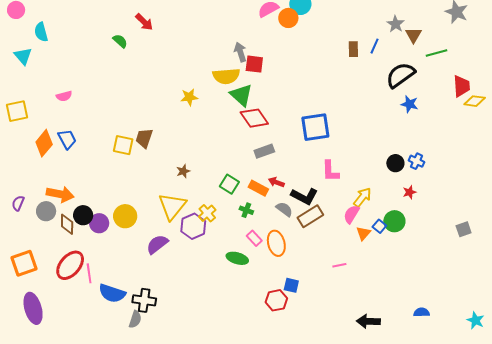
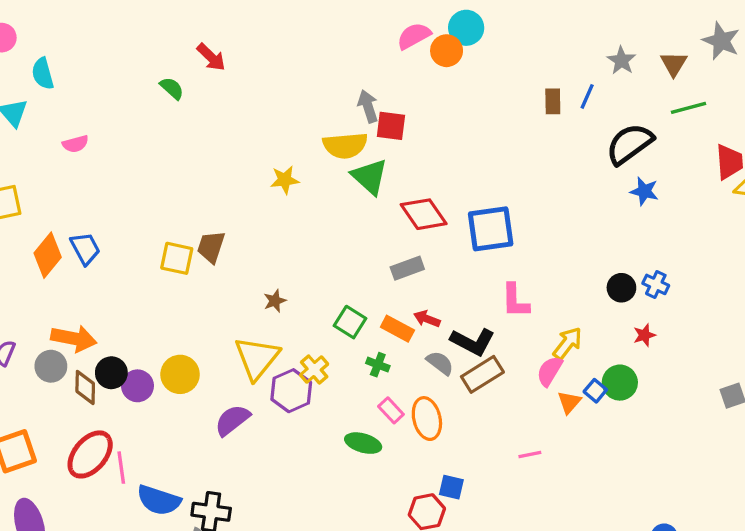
brown triangle: (413, 35) -> (674, 64), moved
pink semicircle: (64, 96) -> (75, 144), moved
red diamond: (254, 118) -> (424, 214), moved

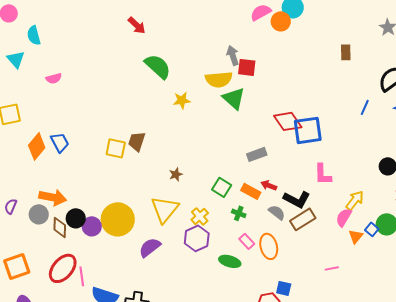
green semicircle: (172, 88) -> (158, 66), moved, size x1.8
blue line: (587, 96) -> (365, 107), moved
red diamond: (424, 214) -> (288, 121), moved
yellow circle: (180, 374) -> (118, 219), size x1.4
purple hexagon: (291, 391) -> (197, 238), moved

